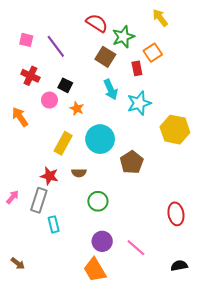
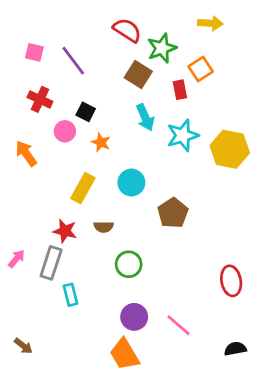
yellow arrow: (160, 18) -> (210, 23), turned 132
yellow hexagon: (175, 130) -> (230, 149), moved
cyan circle: (100, 139) -> (131, 183), size x0.7

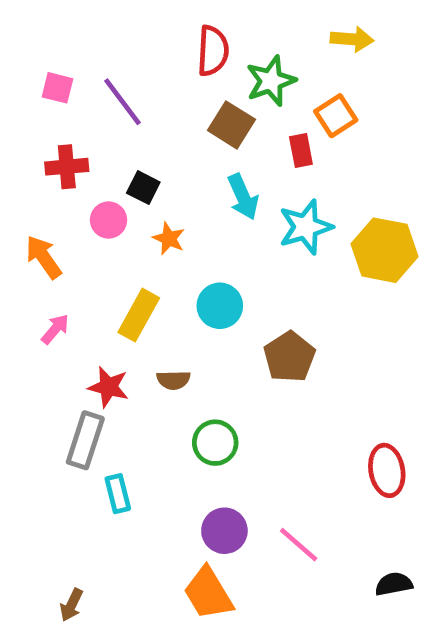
red semicircle: (127, 30) -> (213, 51), turned 60
red cross: (40, 99) -> (67, 167), turned -30
pink arrow: (16, 259) -> (55, 329), moved
brown arrow: (23, 346) -> (71, 605), moved, turned 78

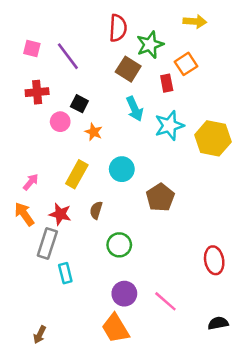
orange arrow: (44, 257) -> (24, 214), moved
brown semicircle: (173, 380) -> (96, 210), turned 108

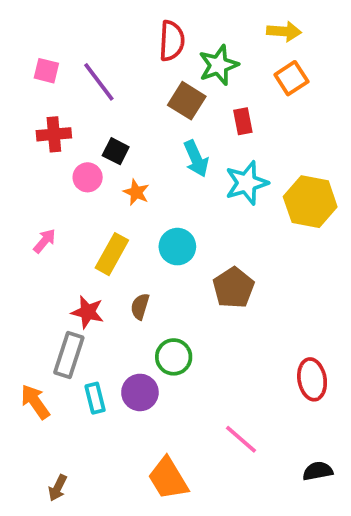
orange square: (186, 64) -> (291, 78), moved
pink arrow: (31, 182) -> (45, 241), moved
orange arrow: (24, 214) -> (35, 402), moved
purple circle: (124, 294) -> (140, 392), moved

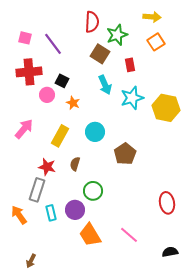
red cross: (54, 134) -> (29, 72), size x1.4
pink arrow: (45, 241) -> (24, 129), size x1.5
orange trapezoid: (168, 479) -> (90, 235), moved

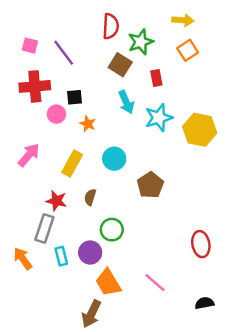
black square: (62, 81) -> (74, 97), turned -32
brown arrow: (31, 261) -> (91, 314), moved, size x1.6

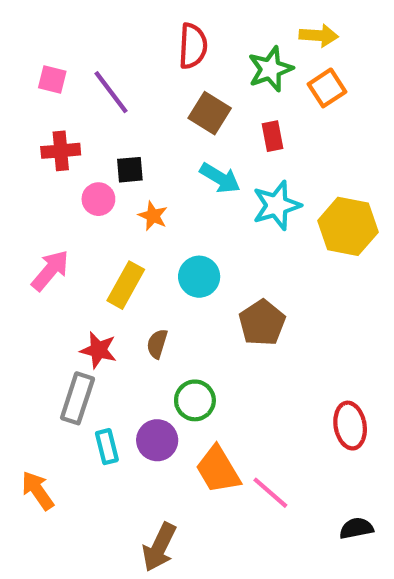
green star: (141, 42) -> (270, 69), moved
red cross: (35, 86) -> (61, 151), size x0.7
cyan arrow: (126, 102) -> (220, 178), turned -35
orange arrow: (23, 259) -> (38, 491), moved
orange trapezoid: (108, 283) -> (218, 470), moved

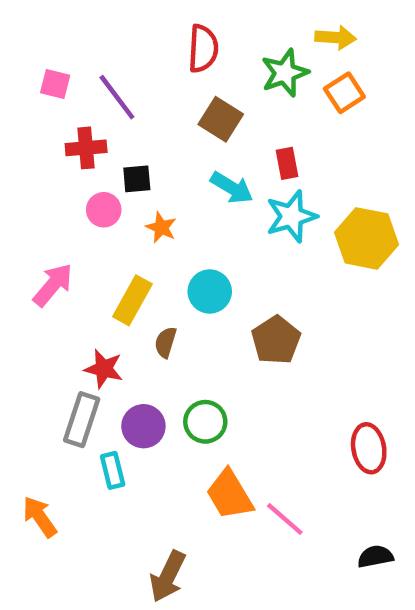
red rectangle: (272, 136) -> (287, 163), moved
red cross: (61, 151) -> (86, 148), moved
brown semicircle: (157, 344) -> (166, 342), moved
purple circle: (157, 440) -> (143, 426), moved

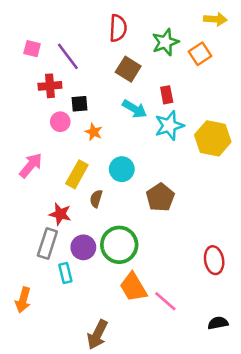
yellow arrow: (336, 38) -> (215, 19), moved
green circle: (205, 422) -> (119, 245), size x1.5
orange arrow: (40, 517) -> (23, 300), turned -130

